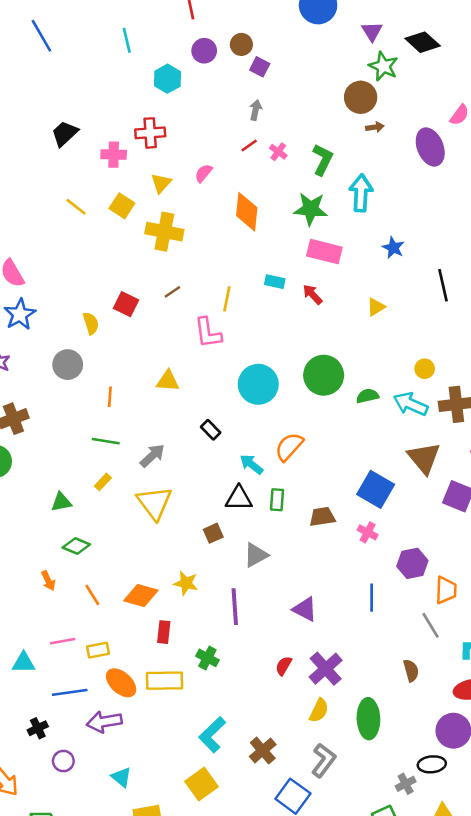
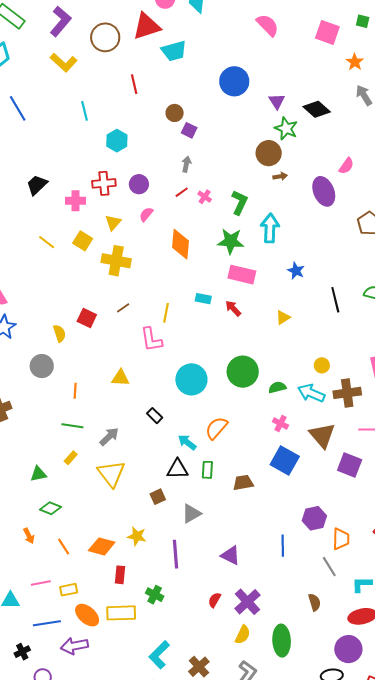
purple circle: (204, 51) -> (139, 184), moved
pink cross: (368, 532) -> (281, 423), moved

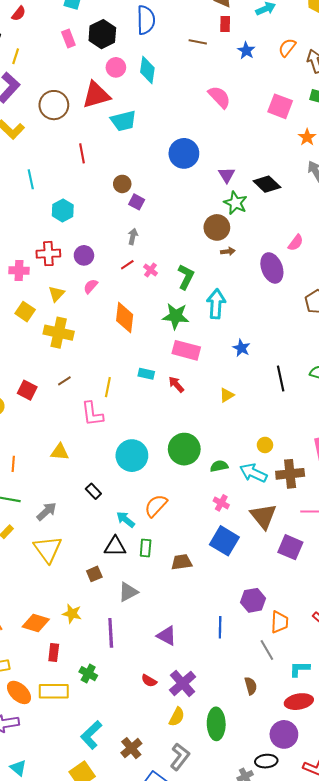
red semicircle: (214, 600) -> (149, 681), turned -91

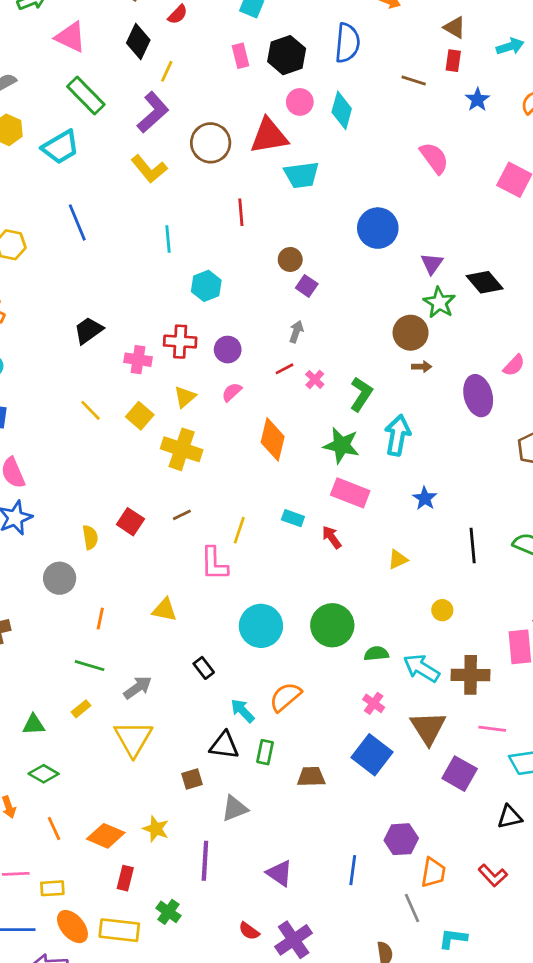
yellow circle: (265, 445) -> (442, 610), moved

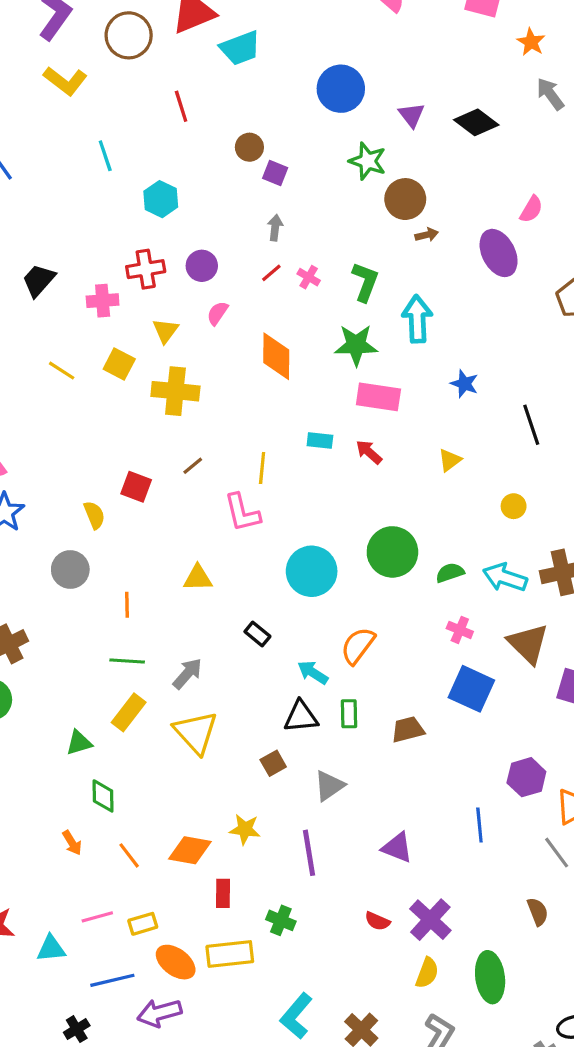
green star: (439, 303) -> (368, 161), moved
yellow rectangle: (81, 709) -> (129, 712), size x1.6
green diamond: (44, 774) -> (103, 796), turned 72

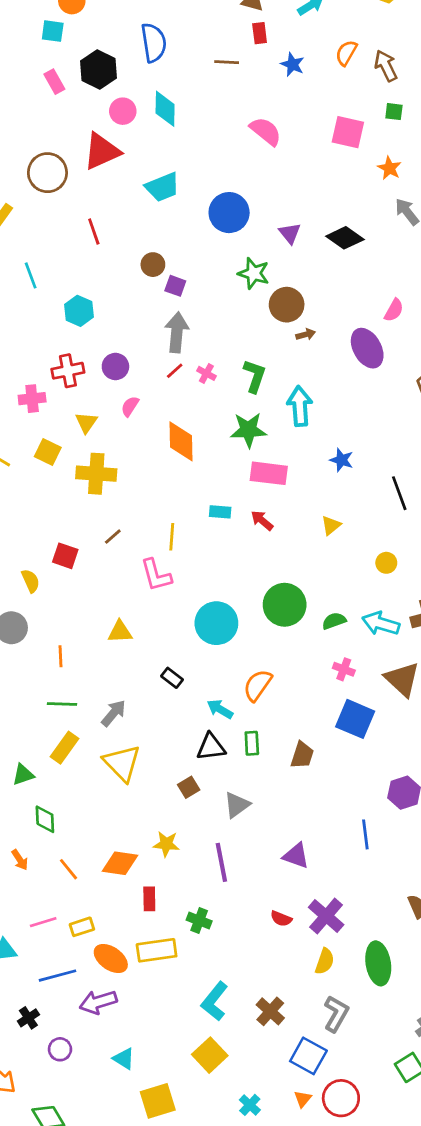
cyan trapezoid: (240, 48) -> (162, 187), moved
gray arrow: (275, 228) -> (177, 332), size x1.8
brown trapezoid: (408, 730) -> (302, 755), turned 124

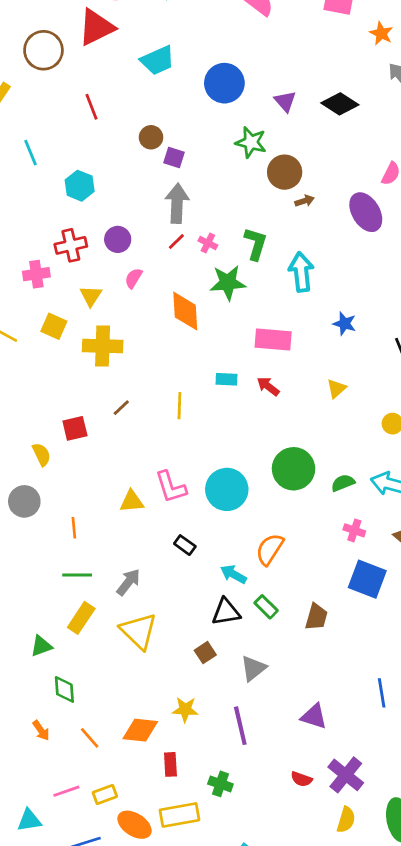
green star: (248, 430) -> (228, 283), moved
red square: (65, 556) -> (75, 428), turned -30
pink L-shape: (156, 575) -> (171, 487), moved
green rectangle: (252, 743) -> (266, 607), turned -40

